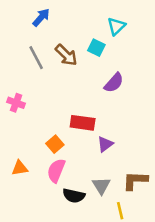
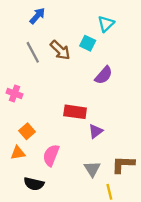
orange square: (55, 144) -> (27, 131), moved
black semicircle: (74, 196) -> (34, 184), moved

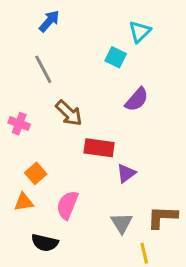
brown arrow: (60, 50) -> (69, 113), moved

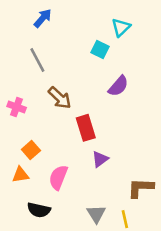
red rectangle: (99, 148) -> (86, 128), turned 65
purple triangle: (126, 173) -> (100, 159), moved
gray triangle: (122, 223) -> (96, 214), moved

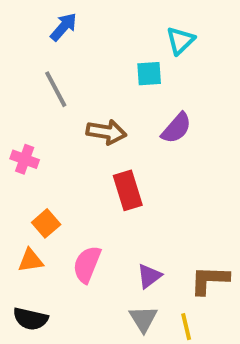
cyan square: (100, 50) -> (149, 74), turned -30
brown arrow: (60, 98) -> (106, 132), moved, turned -35
purple triangle: (100, 159) -> (149, 276), moved
black semicircle: (39, 210) -> (30, 319), moved

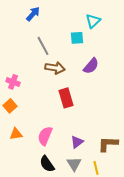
gray line: (56, 89) -> (43, 46), moved
orange square: (46, 223) -> (10, 106), moved
black semicircle: (30, 319) -> (47, 164), moved, turned 42

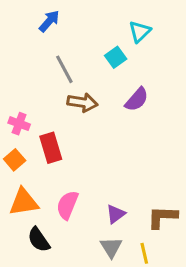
cyan square: (77, 38) -> (116, 57), turned -32
red rectangle: (66, 98) -> (51, 148), moved
orange triangle: (16, 134) -> (24, 202), size x1.5
black semicircle: (47, 164) -> (39, 240), moved

